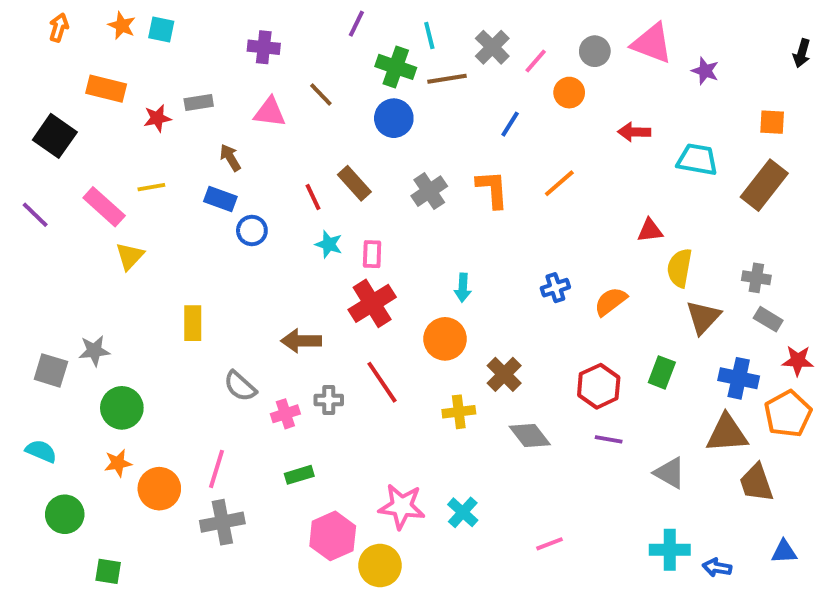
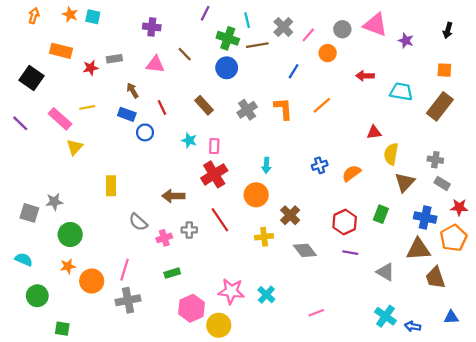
black arrow: (802, 53) -> (448, 30), moved
red line: (313, 197) -> (162, 107), moved
cyan cross: (670, 550) -> (385, 316), turned 35

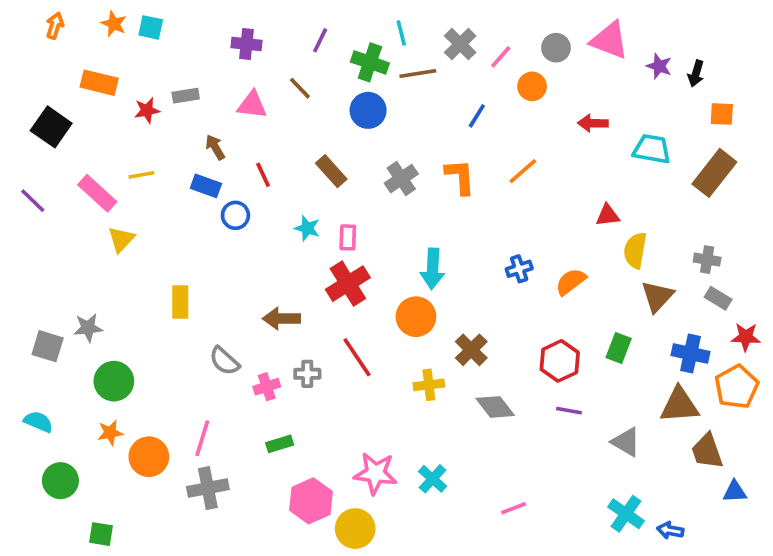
purple line: (205, 13) -> (320, 40), moved
black arrow: (448, 30) -> (696, 74), moved
cyan arrow: (266, 165) -> (433, 269), size x1.5
blue triangle: (451, 317) -> (735, 492), moved

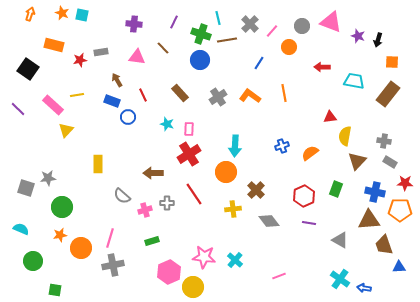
orange line: (523, 171) -> (284, 93), turned -60
orange L-shape: (460, 177) -> (250, 96), turned -50
orange pentagon: (737, 387) -> (400, 210), turned 30

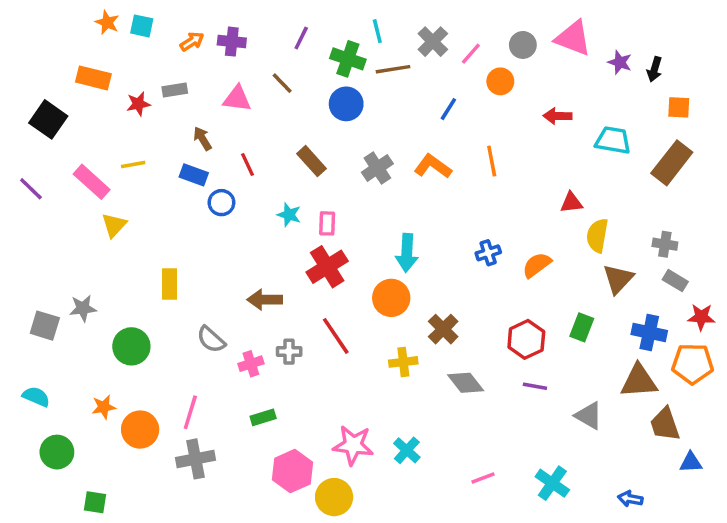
orange arrow: (30, 14) -> (192, 42), moved, turned 40
green circle: (62, 207) -> (131, 346), moved
cyan cross: (340, 279) -> (552, 483), moved

